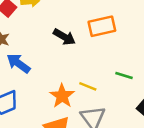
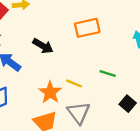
black arrow: (64, 37) -> (43, 46), moved

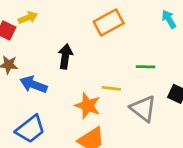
black arrow: (43, 46) -> (65, 56), turned -96
gray triangle: (79, 113) -> (143, 109), moved

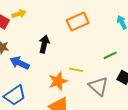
green line: (145, 67) -> (110, 55), moved, turned -32
orange star: (88, 106) -> (58, 81), turned 30

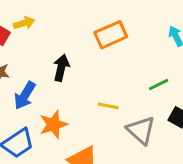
blue arrow: (20, 63) -> (25, 95), turned -84
orange star: (58, 81) -> (53, 124), moved

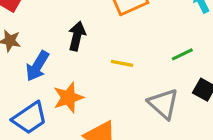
yellow line: (108, 106) -> (122, 63), moved

